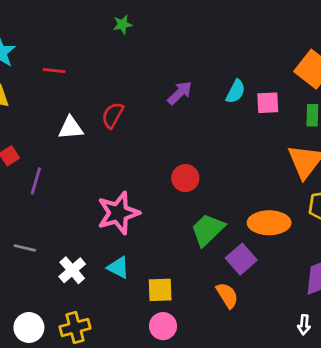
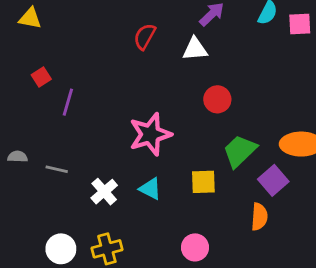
white triangle: (71, 128) -> (195, 49), moved
yellow square: (160, 290) -> (203, 182), moved
orange semicircle: (227, 295) -> (259, 217), turned 36

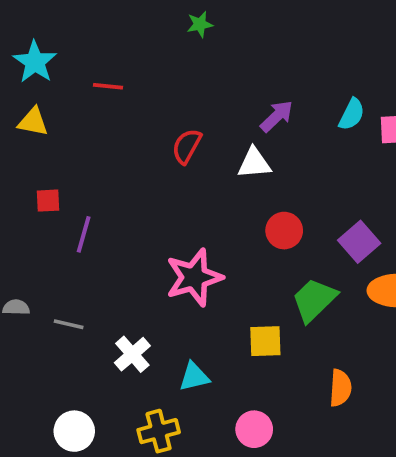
red square: (41, 77) -> (48, 201), turned 30
purple square: (273, 180) -> (359, 242), moved
cyan triangle: (150, 189) -> (194, 377), moved, turned -40
yellow cross: (107, 249) -> (159, 431), moved

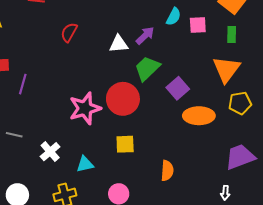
purple arrow: (277, 116) -> (145, 36), moved
red semicircle: (187, 146) -> (69, 32), moved
red circle: (284, 231) -> (123, 99), moved, size x1.6
green trapezoid: (314, 300) -> (147, 68), moved

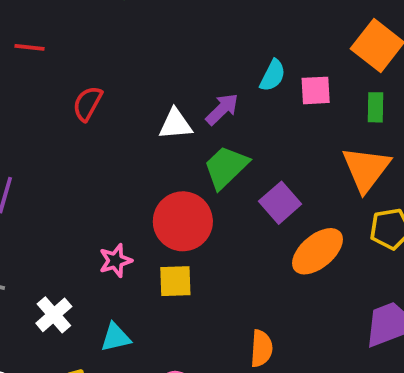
pink star: (85, 108) -> (116, 261), moved, size x0.6
orange ellipse: (199, 116) -> (317, 251), turned -40
yellow square: (125, 144) -> (175, 281), moved

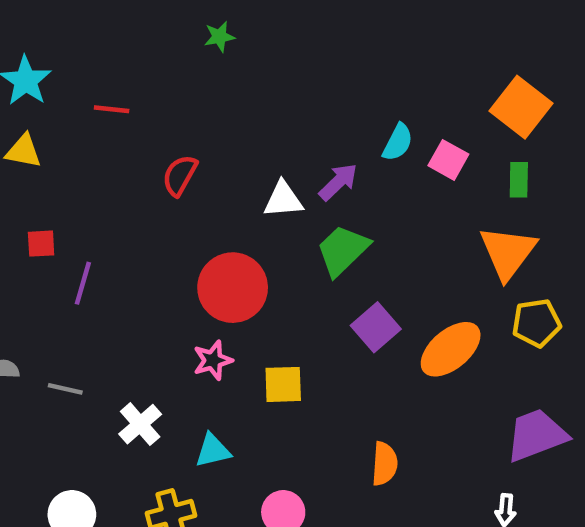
pink square: (316, 90) -> (448, 160), turned 32
purple square: (280, 203) -> (376, 327), moved
red circle: (183, 221) -> (233, 288), moved

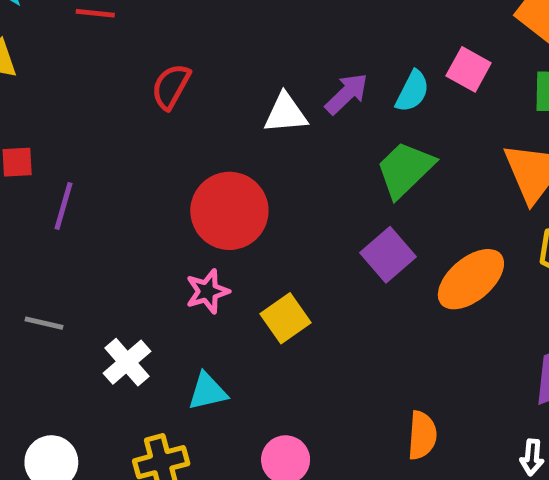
cyan semicircle: (398, 142) -> (412, 91), moved
green trapezoid: (343, 250) -> (405, 169), moved
yellow square: (283, 384) -> (286, 318), turned -33
orange semicircle: (385, 464) -> (422, 435), moved

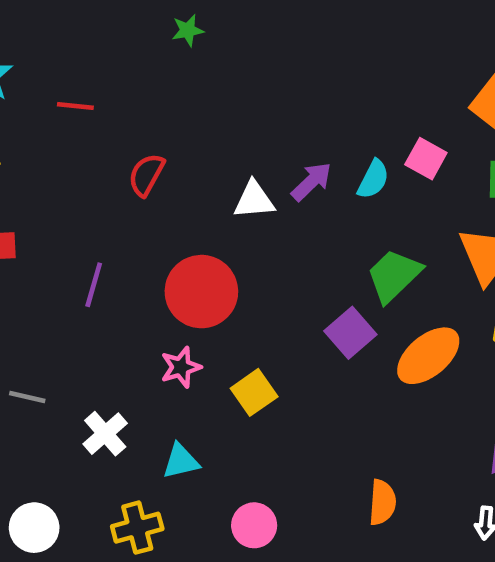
green trapezoid: (405, 169) -> (394, 276), moved
purple line: (64, 206) -> (94, 285), moved

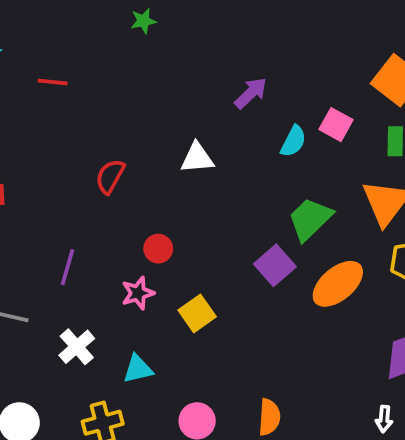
red semicircle: (146, 175) -> (110, 176), moved
purple arrow: (311, 182) -> (251, 93), moved
purple line: (94, 285) -> (67, 267), moved
red circle: (201, 292) -> (158, 249), moved, size x0.5
orange semicircle: (382, 502) -> (269, 417), moved

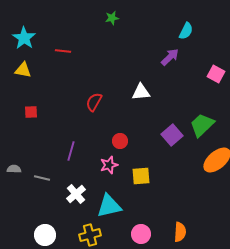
cyan semicircle: (293, 141) -> (186, 31), moved
purple square: (275, 265) -> (172, 135), moved
yellow square: (197, 313) -> (141, 176), turned 30
cyan triangle: (138, 369) -> (109, 206), size x1.5

